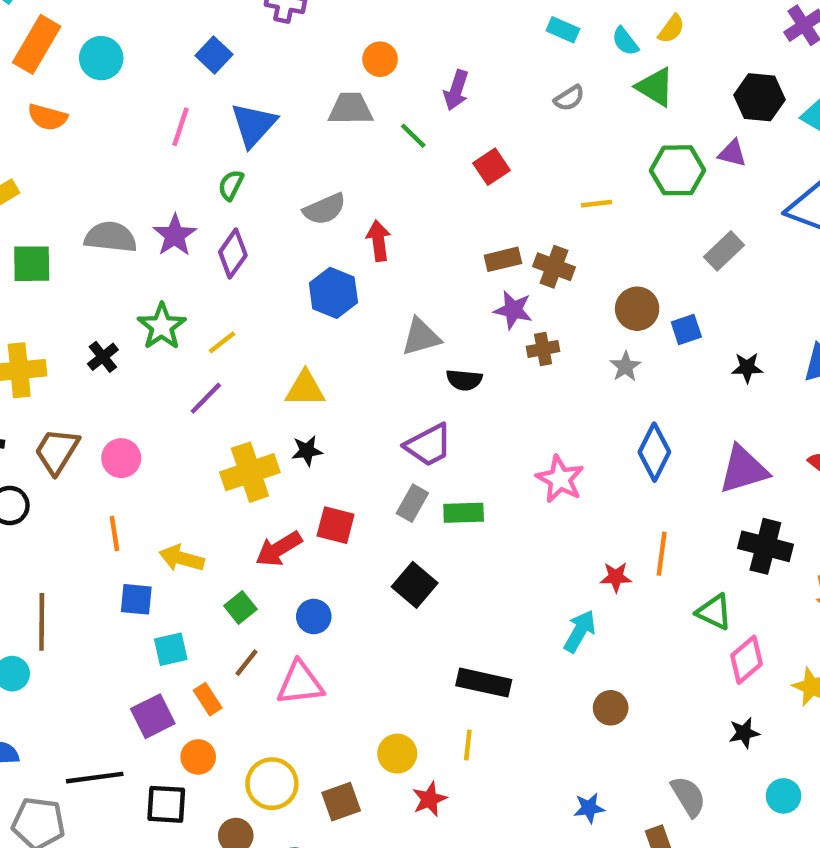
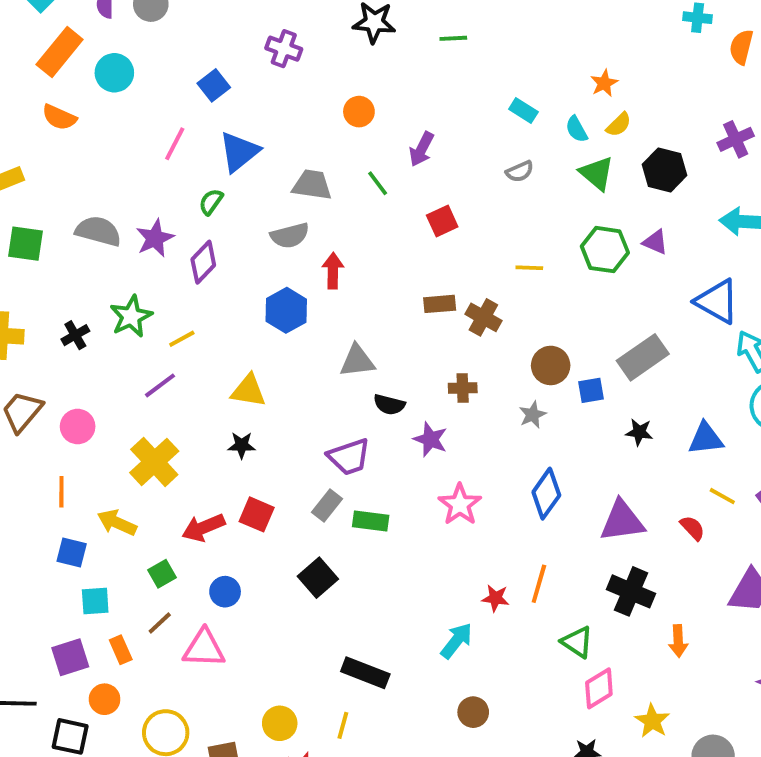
black hexagon: (760, 97) -> (664, 170), moved
gray trapezoid: (350, 109) -> (312, 185), moved
gray rectangle: (724, 251) -> (643, 357), moved, size x1.4
purple star: (513, 310) -> (430, 439), moved
yellow cross: (250, 472) -> (154, 462), moved, turned -33

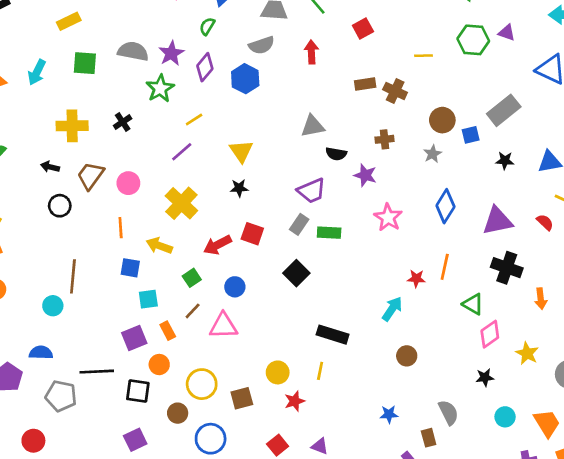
red arrow: (333, 271) -> (311, 52), moved
blue hexagon: (286, 310) -> (245, 79), moved
green star: (131, 316) -> (160, 88), moved
yellow triangle: (248, 391) -> (241, 151), turned 50

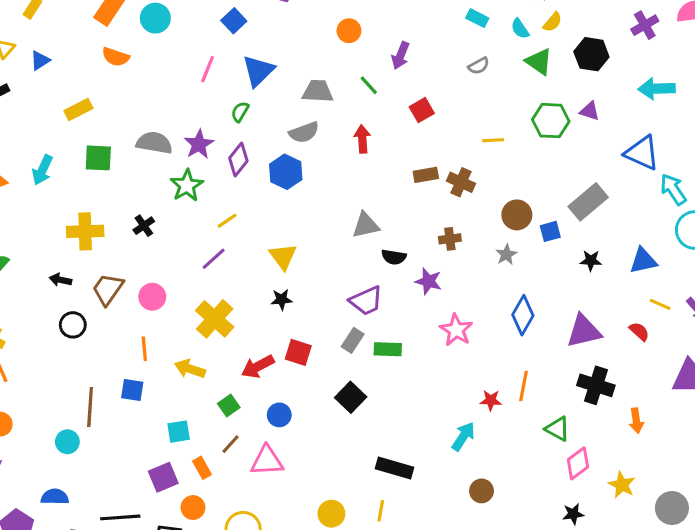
blue square: (130, 268) -> (132, 390), moved

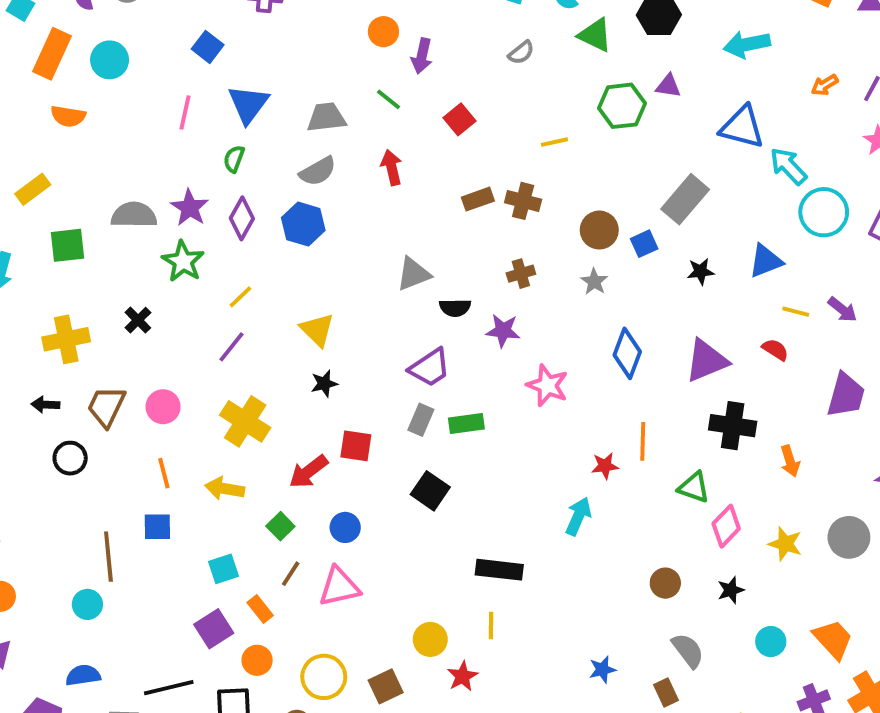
orange circle: (349, 31) -> (383, 32), moved
brown circle: (482, 491) -> (665, 583), moved
gray circle: (672, 508) -> (849, 537), moved

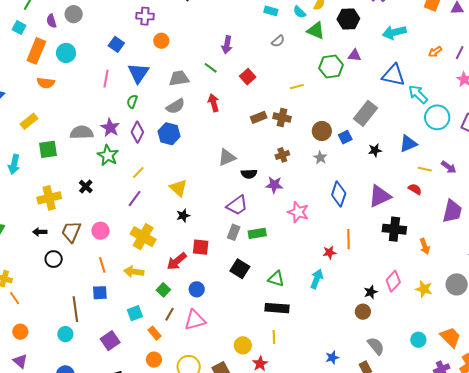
orange circle: (383, 32) -> (161, 41), moved
green triangle: (694, 487) -> (276, 279), moved
black star: (731, 590) -> (371, 292), moved
purple square: (214, 629) -> (110, 341), moved

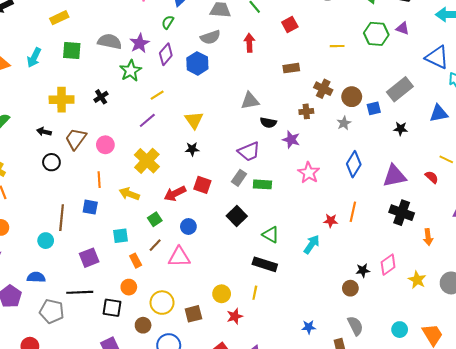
brown cross: (282, 118) -> (323, 89), moved
blue triangle: (408, 144) -> (439, 113), moved

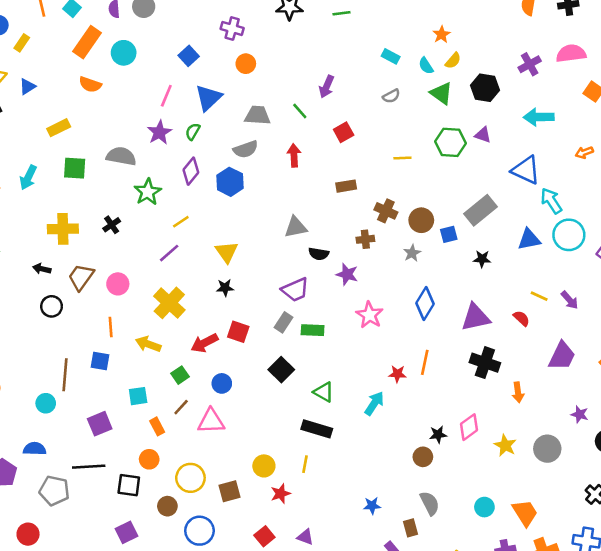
purple star: (140, 43) -> (159, 132), moved

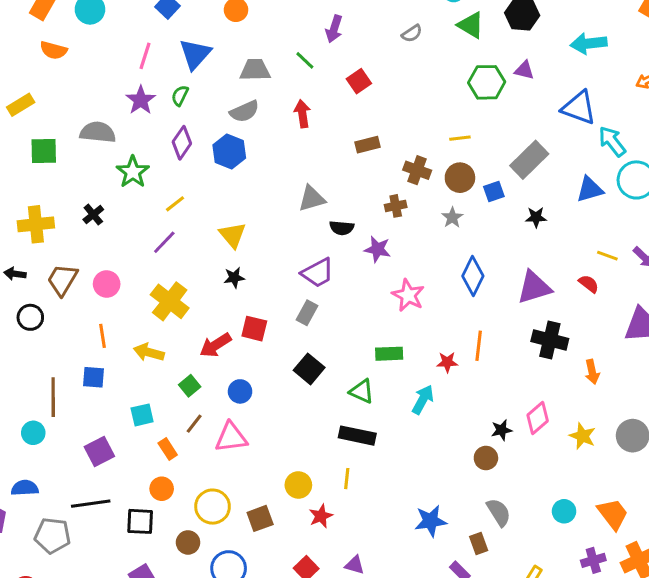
yellow line: (402, 158) -> (460, 138), moved
green rectangle: (313, 330) -> (389, 354), moved
blue star: (372, 506) -> (431, 521), size x1.5

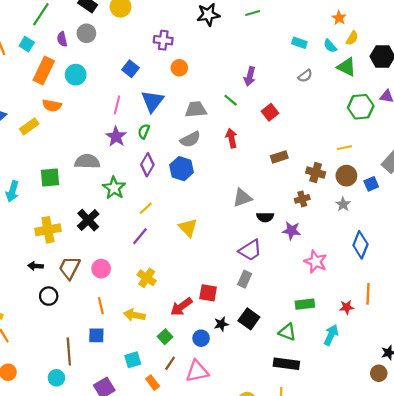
yellow rectangle: (21, 105) -> (29, 126), moved
black cross: (93, 215) -> (88, 220), size x1.5
black star: (234, 278) -> (221, 324), moved
yellow cross: (170, 301) -> (147, 278), size x0.7

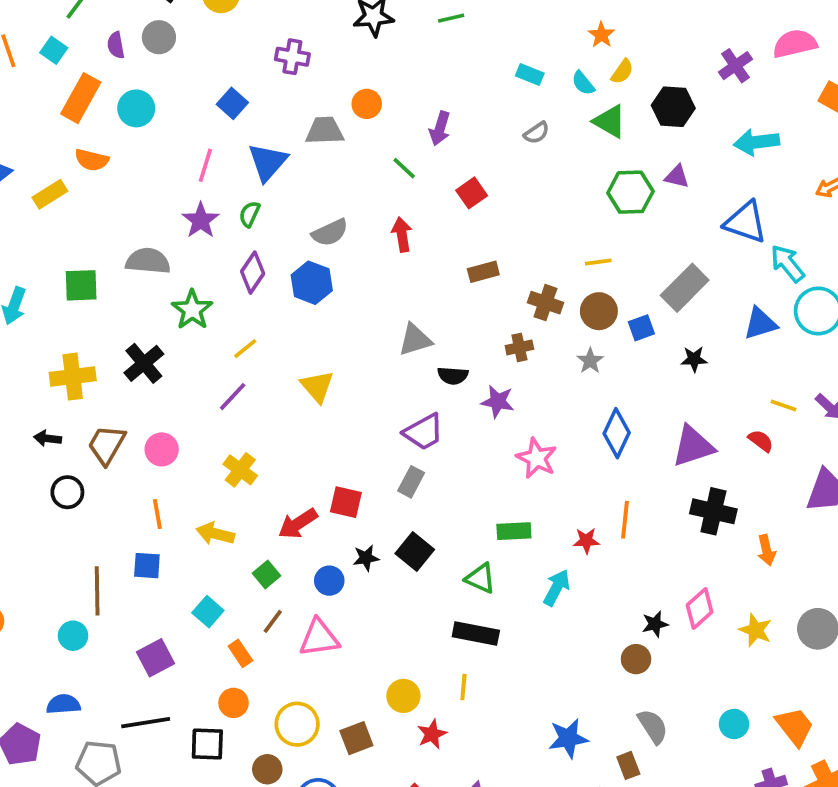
orange circle: (179, 68) -> (367, 104), moved
gray trapezoid: (196, 109) -> (325, 131), moved
cyan square: (133, 360) -> (208, 612), turned -35

